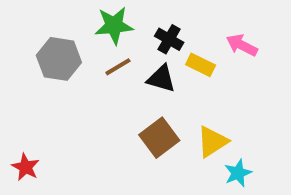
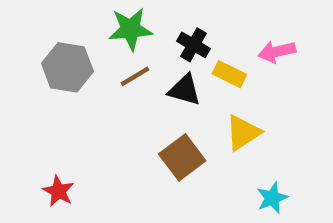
pink arrow: (242, 45) -> (277, 52), turned -40
yellow triangle: (212, 142) -> (243, 133), moved
red star: (25, 167) -> (58, 191), moved

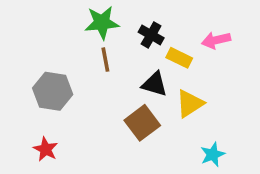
gray hexagon: (67, 67) -> (53, 91), moved
brown line: (135, 76) -> (105, 60), turned -70
black triangle: (184, 90) -> (155, 84), moved

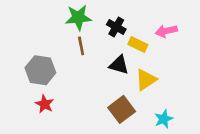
brown square: (142, 123) -> (122, 109), moved
red star: (46, 149) -> (45, 104), moved

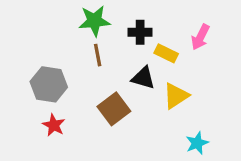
black cross: (116, 27) -> (140, 32), turned -30
pink arrow: (166, 31) -> (200, 37), turned -50
brown square: (122, 109) -> (114, 109), moved

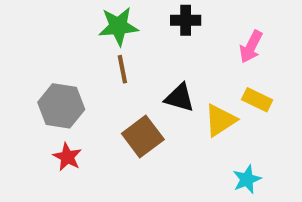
black cross: (140, 32) -> (186, 20), moved
yellow rectangle: (166, 53) -> (257, 100), moved

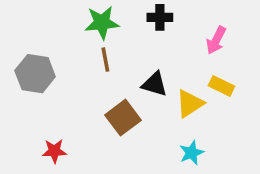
gray hexagon: (61, 106) -> (35, 74), moved
red star: (67, 157) -> (54, 151), moved, turned -30
cyan star: (247, 179) -> (192, 153), moved

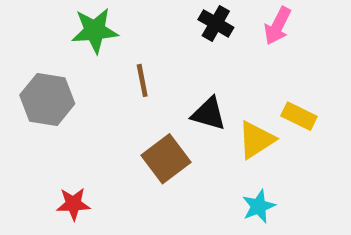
black cross: (160, 17) -> (216, 23), turned 30
green star: (102, 23) -> (95, 31), moved
pink arrow: (216, 40) -> (278, 26), moved

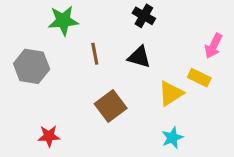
pink arrow: (278, 26) -> (213, 46), moved
black triangle: (209, 114) -> (139, 57), moved

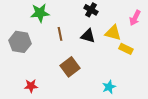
pink arrow: (213, 46) -> (135, 18), moved
yellow triangle: (171, 93) -> (113, 33), moved, turned 48

